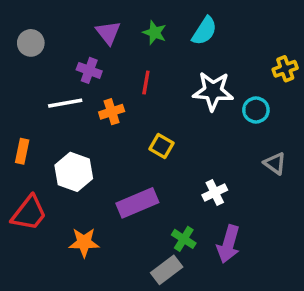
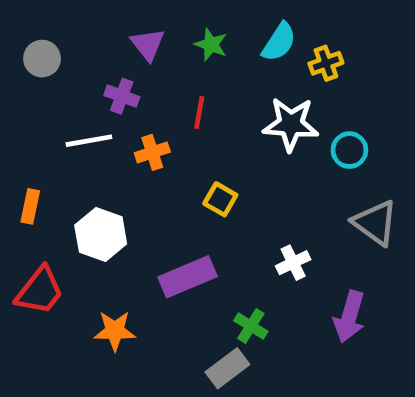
yellow cross: (285, 69) -> (326, 63), moved
gray triangle: (275, 163) -> (375, 223), size x1.5
purple arrow: (228, 244) -> (349, 317), moved

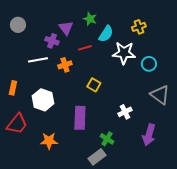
cyan semicircle: (279, 42) -> (106, 34), moved
purple triangle: (148, 44) -> (66, 28), moved
red line: (199, 113) -> (85, 48), turned 64
purple rectangle: (188, 277) -> (80, 118), turned -65

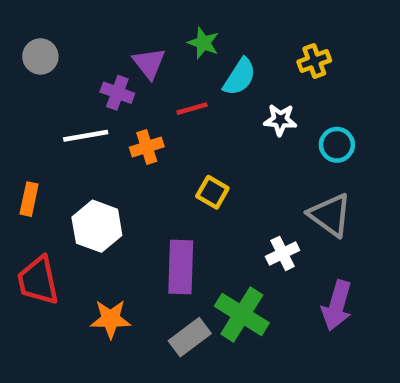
white star: (124, 53) -> (280, 120), size x0.6
gray triangle: (160, 95) -> (330, 215), moved
red trapezoid: (17, 124) -> (38, 281), turned 130
green cross: (107, 139) -> (242, 315), size x1.6
gray rectangle: (97, 157) -> (190, 337), moved

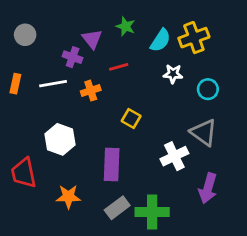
yellow cross: (314, 61) -> (194, 38), size x1.5
cyan semicircle: (240, 77) -> (160, 40), moved
orange rectangle: (29, 199) -> (15, 84), moved
white cross: (283, 253) -> (174, 156), size x1.4
green cross: (242, 315) -> (152, 212), moved, turned -32

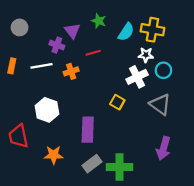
yellow cross: (194, 38) -> (152, 30), turned 30
white star: (173, 74) -> (146, 55), moved
yellow square: (131, 118) -> (117, 102), moved
white cross: (174, 156) -> (137, 77), moved

